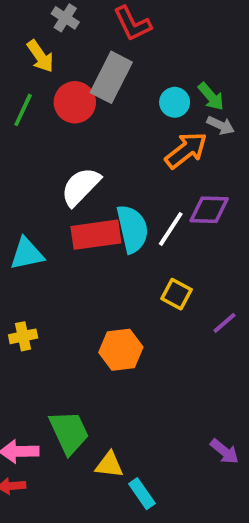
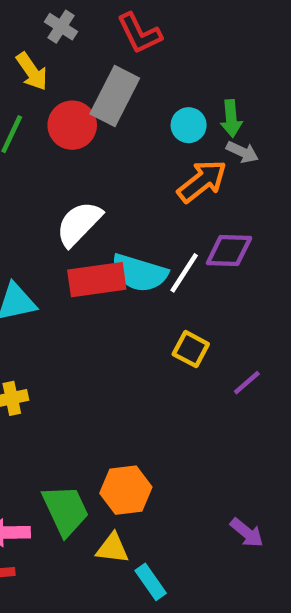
green arrow: (211, 97) -> (231, 118), turned 36
cyan semicircle: (132, 229) -> (139, 273), turned 120
orange hexagon: (121, 350) -> (126, 490), moved

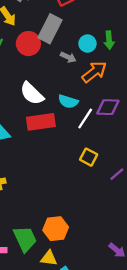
gray arrow: (242, 152) -> (68, 57), moved
white semicircle: (79, 224) -> (32, 93), turned -90
cyan semicircle: (139, 273) -> (68, 101), moved, size x0.7

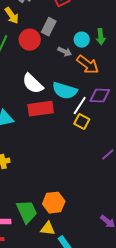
gray rectangle: (50, 29) -> (49, 27), size x0.7
orange arrow: (94, 72) -> (88, 65), turned 75
cyan semicircle: (68, 101) -> (65, 91), size x1.4
yellow square: (89, 157) -> (82, 122), moved

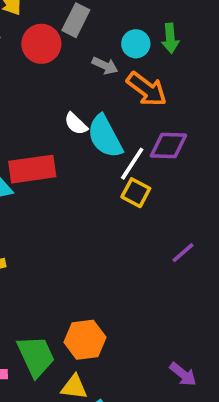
white semicircle: (33, 84) -> (76, 124), moved, size x0.6
cyan semicircle: (65, 91) -> (105, 136), turned 45
red rectangle: (41, 109) -> (32, 169), moved

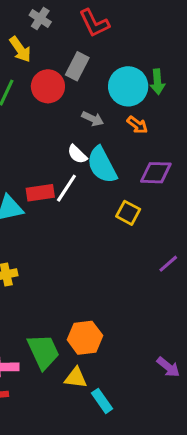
cyan circle: (136, 44) -> (128, 86), size x1.6
gray arrow: (105, 66) -> (93, 119), moved
orange arrow: (147, 89) -> (137, 125), size x0.6
white line: (132, 164) -> (66, 188), moved
red rectangle: (32, 169) -> (40, 193), size x0.7

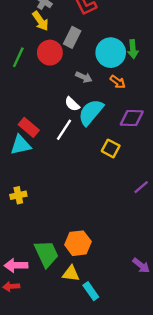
yellow arrow: (20, 49) -> (41, 21), moved
cyan semicircle: (102, 165) -> (91, 112), turned 68
red rectangle: (40, 193) -> (29, 127), moved, turned 48

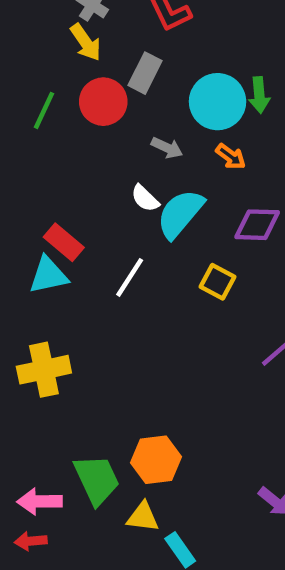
white line: (64, 130) -> (130, 277), moved
yellow cross: (18, 195) -> (44, 370), size x1.6

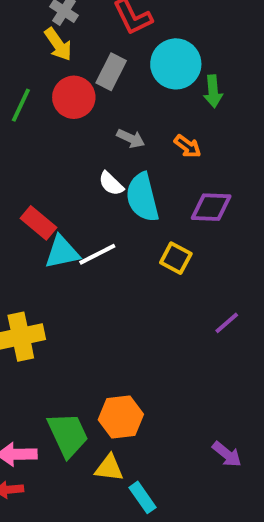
cyan circle: (218, 102) -> (176, 64), moved
cyan semicircle: (180, 214) -> (142, 197), turned -54
cyan triangle: (48, 275) -> (62, 252), moved
white line: (130, 277) -> (97, 254), turned 30

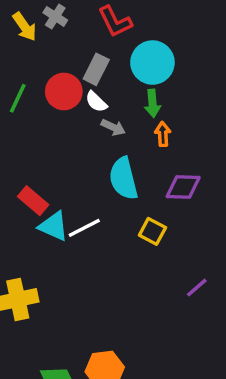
yellow arrow: (58, 44) -> (25, 27), moved
green arrow: (213, 91) -> (152, 103), moved
orange arrow: (188, 146) -> (163, 134), turned -130
white semicircle: (111, 184) -> (96, 102), moved
cyan triangle: (62, 252) -> (54, 226), turned 36

